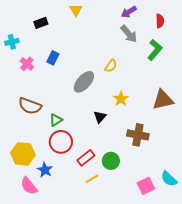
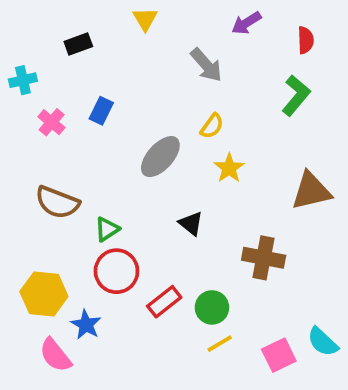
gray arrow: (129, 34) -> (206, 65), moved
yellow star: (121, 99) -> (229, 168), moved
black triangle: (100, 117) -> (191, 223), turned -32
yellow line: (92, 179) -> (220, 344), moved

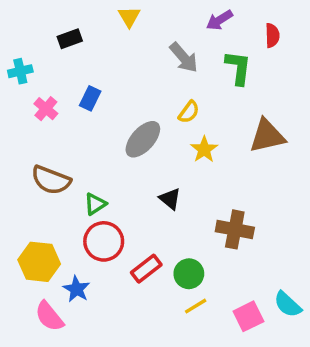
green L-shape: (296, 95) -> (238, 68), moved, turned -33
brown triangle: (311, 191) -> (267, 136), moved

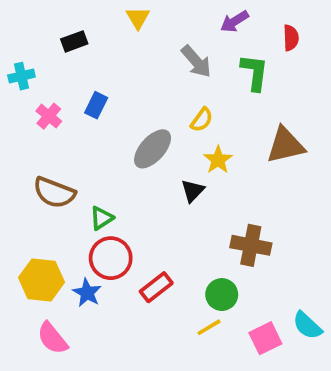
black triangle: (170, 199) -> (193, 191), moved, turned 35
green circle: (189, 274) -> (222, 295), moved
blue star: (76, 289) -> (87, 293), moved

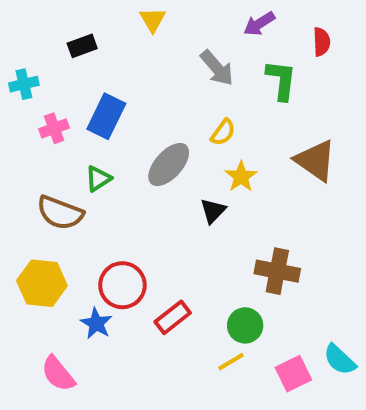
blue rectangle: (96, 105) -> (106, 116), size x1.5
pink cross: (49, 116) -> (54, 128), turned 30
brown triangle: (285, 145) -> (315, 161), turned 48
green triangle: (102, 218) -> (98, 179), moved
yellow hexagon: (41, 280) -> (42, 283), moved

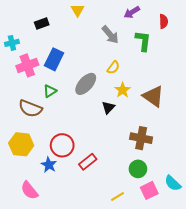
pink cross: (54, 128) -> (27, 65), size x1.5
brown triangle: (315, 161) -> (153, 96), moved
green circle: (245, 325) -> (138, 169), moved
yellow line: (231, 362) -> (117, 197), moved

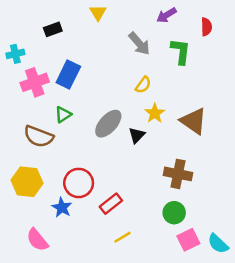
gray ellipse: (86, 84) -> (108, 124), moved
cyan semicircle: (173, 183) -> (218, 244), moved
yellow line: (117, 197) -> (123, 237), moved

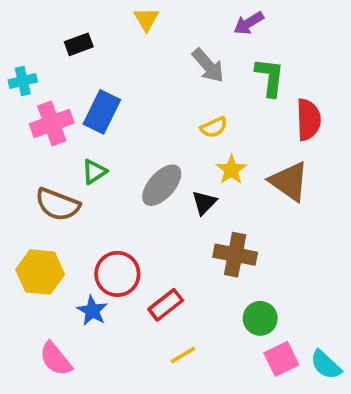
red semicircle: (206, 27) -> (308, 120), moved, size x1.5
yellow semicircle: (143, 85) -> (214, 127), turned 30
brown cross: (178, 174) -> (235, 255), moved

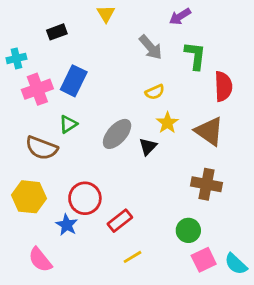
brown cross: (235, 255) -> (207, 184), moved

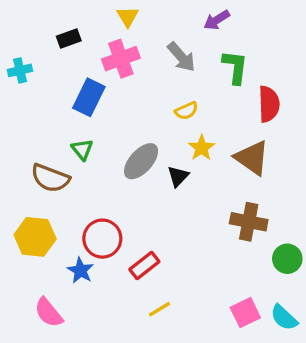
pink cross: (37, 89) -> (121, 59), moved
green triangle: (68, 124) -> (82, 149), turned -36
green circle: (188, 230) -> (287, 259), moved

